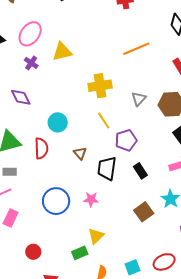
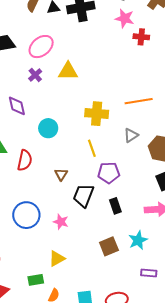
orange line: (136, 49) -> (139, 101), moved
cyan circle: (58, 122) -> (48, 128), moved
green rectangle: (80, 253) -> (36, 280), moved

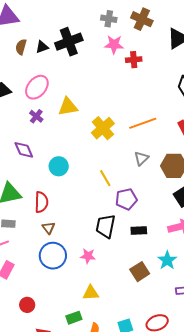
yellow cross: (97, 114) -> (103, 128), moved, turned -35
brown triangle: (61, 174) -> (49, 228), moved
black rectangle: (115, 206) -> (139, 231), turned -63
yellow triangle: (57, 259) -> (91, 293), turned 36

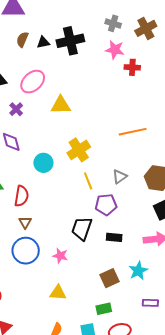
brown cross: (142, 19) -> (146, 28), turned 30
purple cross: (36, 116) -> (16, 109), moved
yellow cross: (103, 128) -> (79, 150), moved
gray triangle: (141, 158) -> (120, 177), moved
green rectangle: (74, 318) -> (104, 309), moved

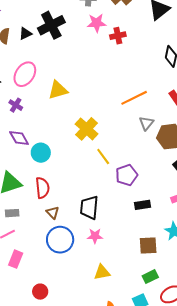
cyan circle: (43, 163) -> (41, 153), moved
gray triangle: (120, 177) -> (146, 123), moved
black trapezoid: (82, 229) -> (89, 208), moved
brown square: (109, 278) -> (148, 245), turned 36

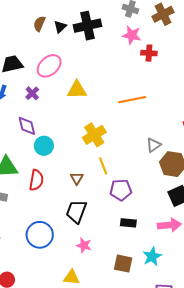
black triangle: (25, 34) -> (60, 27), turned -32
orange line: (134, 98) -> (132, 100), moved
brown triangle: (53, 212) -> (77, 178), moved
pink star: (95, 236) -> (84, 245), moved

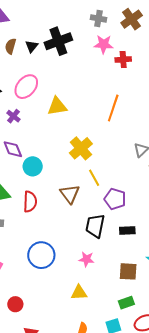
orange line: (132, 100) -> (113, 108), turned -52
brown triangle: (77, 178) -> (70, 194), size x1.5
purple pentagon: (121, 190) -> (115, 199), turned 30
black trapezoid: (76, 211) -> (95, 226), moved

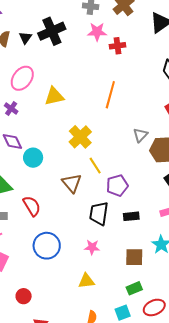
purple pentagon: (115, 199) -> (117, 186), turned -30
red semicircle: (30, 202) -> (32, 206), moved, turned -30

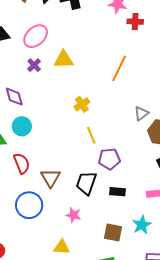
purple cross: (11, 108) -> (34, 65), moved
yellow cross: (80, 137) -> (82, 104), size x0.7
cyan circle: (33, 158) -> (22, 126), moved
brown triangle: (72, 183) -> (50, 178), moved

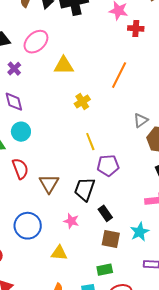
purple cross: (34, 65) -> (14, 69), moved
yellow cross: (82, 104) -> (82, 102), moved
black rectangle: (118, 192) -> (105, 213), moved, turned 49
blue circle: (29, 205) -> (28, 226), moved

